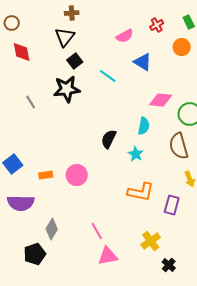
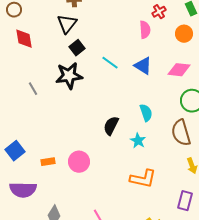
pink semicircle: (125, 36) -> (145, 30), moved, turned -66
blue triangle: (143, 62) -> (143, 66), moved
pink diamond: (161, 100) -> (179, 70), moved
cyan semicircle: (144, 126) -> (146, 113), turned -30
purple rectangle: (172, 205) -> (185, 201), moved

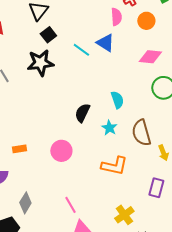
orange circle: (184, 34) -> (146, 21), moved
blue triangle: (143, 66) -> (105, 43), moved
brown semicircle: (181, 133) -> (141, 133), moved
pink circle: (79, 162) -> (61, 151), moved

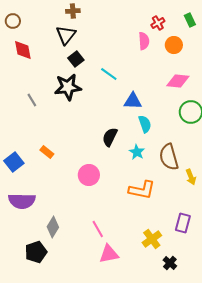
blue triangle: (105, 43) -> (133, 101), moved, turned -30
orange rectangle: (19, 149) -> (47, 152), moved, turned 48
purple rectangle: (156, 188) -> (183, 223), moved

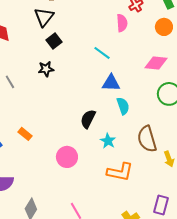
orange circle: (174, 45) -> (164, 27), moved
cyan line: (109, 74) -> (102, 53), moved
black star: (68, 87) -> (46, 69), size x0.6
cyan star: (137, 152) -> (108, 141), moved

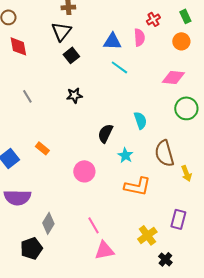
black star: (46, 69) -> (74, 95), moved
blue triangle: (111, 83) -> (112, 41), moved

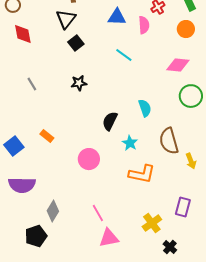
blue triangle: (112, 41) -> (117, 17), moved

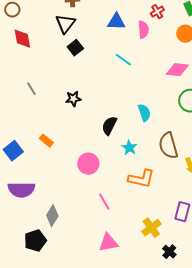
black star: (79, 83) -> (73, 99), moved
pink line: (98, 213) -> (104, 202), moved

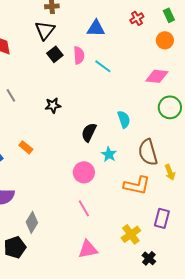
pink semicircle: (143, 30) -> (79, 55), moved
pink circle: (88, 164) -> (84, 172), moved
orange L-shape: (141, 179) -> (137, 185), moved

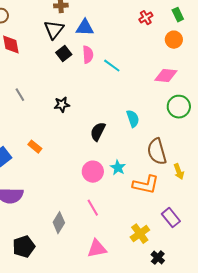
blue triangle: (96, 28) -> (85, 28), moved
cyan star: (109, 154) -> (118, 168), moved
purple rectangle: (162, 218) -> (171, 218), turned -54
gray diamond: (32, 222) -> (59, 223), moved

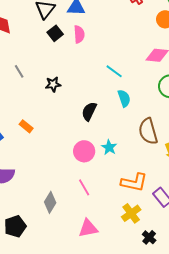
cyan line: (112, 66) -> (114, 71), moved
gray line: (20, 95) -> (19, 71), moved
orange L-shape: (146, 185) -> (134, 182), moved

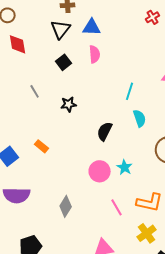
black square: (55, 33) -> (64, 62), moved
cyan line: (114, 71) -> (130, 91), turned 72
pink line: (84, 187) -> (117, 207), moved
gray diamond: (50, 202) -> (66, 206), moved

